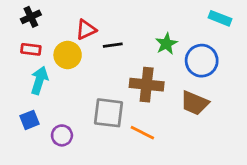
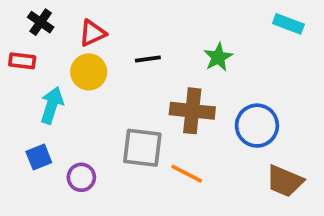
black cross: (31, 17) -> (41, 22), turned -30
red triangle: (86, 30) -> (92, 33), moved
red rectangle: (31, 49) -> (22, 61), moved
blue circle: (202, 61) -> (257, 126), moved
brown trapezoid: (195, 103) -> (285, 181), moved

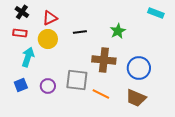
red rectangle: (22, 61) -> (20, 33), moved
purple circle: (81, 177) -> (48, 86), moved
brown trapezoid: (285, 181) -> (136, 98), moved

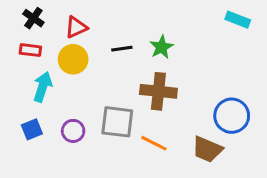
green star: (118, 31) -> (162, 47), moved
blue circle: (139, 68) -> (232, 116), moved

